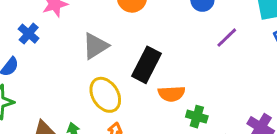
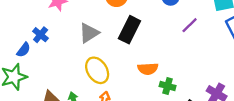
blue cross: (29, 34) -> (41, 35), moved
black rectangle: (147, 65) -> (129, 30), moved

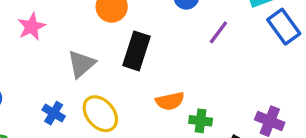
blue cross: (41, 35) -> (54, 113), moved

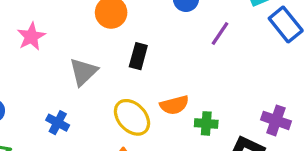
black rectangle: (137, 51) -> (138, 56), size x0.7
yellow ellipse: (100, 114) -> (132, 117), moved

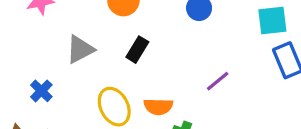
purple line: (220, 33) -> (218, 81), moved

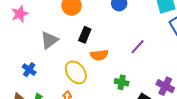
orange semicircle: (158, 107) -> (99, 55), moved

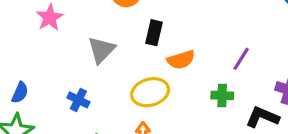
purple line: (138, 47) -> (241, 59), moved
yellow ellipse: (76, 72) -> (150, 92), turned -60

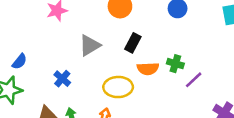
green cross: (222, 95) -> (175, 64), moved

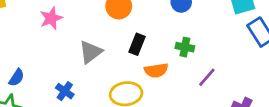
green cross: (175, 64) -> (185, 47), moved

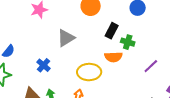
black rectangle: (137, 44) -> (112, 31), moved
green cross: (185, 47) -> (128, 42), moved

